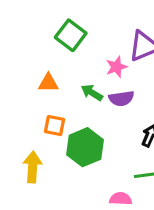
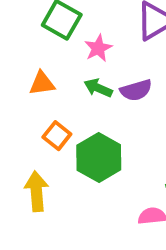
pink star: (116, 67) -> (98, 48), moved
orange square: (55, 126) -> (57, 136), turned 35

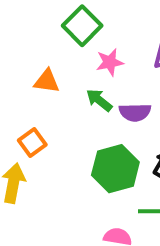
orange square: (57, 136) -> (32, 142), moved
green hexagon: (99, 157) -> (115, 169), moved

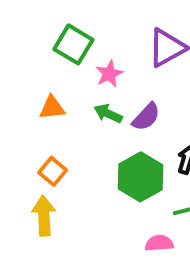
purple semicircle: (135, 112) -> (146, 117), turned -32

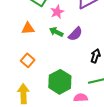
green hexagon: (141, 177) -> (60, 82), moved
yellow arrow: (44, 216) -> (23, 94), moved

